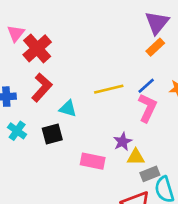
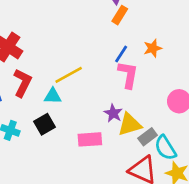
yellow line: (109, 89) -> (69, 75), moved
yellow triangle: (136, 157) -> (130, 124), size x1.4

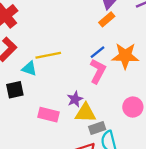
orange star: (153, 48) -> (125, 56), size x1.6

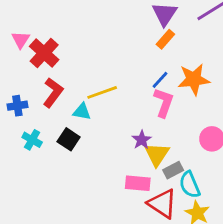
black square: (15, 90) -> (69, 139), turned -36
yellow triangle: (86, 113) -> (157, 154), turned -50
pink rectangle: (48, 115) -> (138, 183), moved

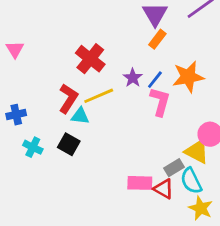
red cross: (44, 53) -> (90, 59), moved
red L-shape: (53, 93) -> (68, 98), moved
purple star: (142, 140) -> (133, 78), moved
yellow triangle: (157, 154) -> (197, 151), moved, turned -32
red triangle: (162, 204) -> (164, 189), moved, size x0.7

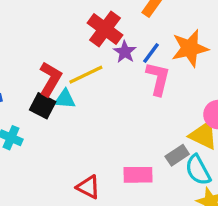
red cross: (90, 59) -> (105, 29), moved
black square: (69, 144) -> (43, 106), moved
red triangle: (164, 189) -> (88, 187), moved

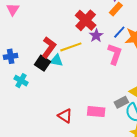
blue line: (151, 53) -> (119, 32), moved

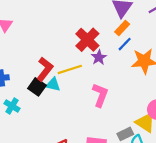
blue line: (119, 32) -> (125, 44), moved
pink L-shape: (115, 54) -> (100, 95), moved

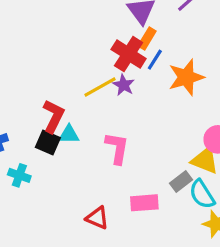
red cross: (87, 40) -> (129, 54), moved
yellow line: (70, 69) -> (100, 87), moved
pink L-shape: (100, 95) -> (117, 148), moved

